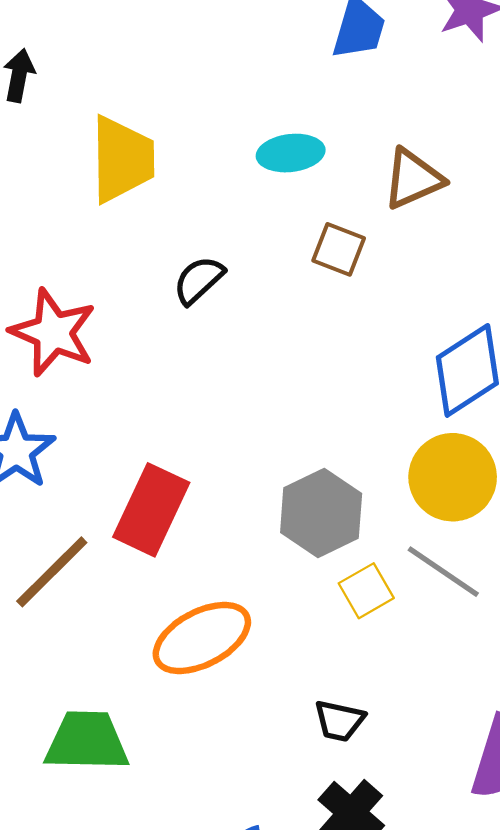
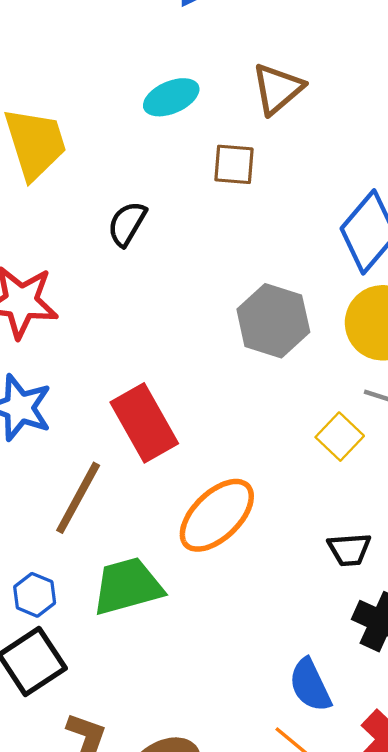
red rectangle: (151, 510) -> (144, 423), turned -38
gray hexagon: (321, 513) -> (273, 321), moved
green trapezoid: (87, 741) -> (128, 586), moved

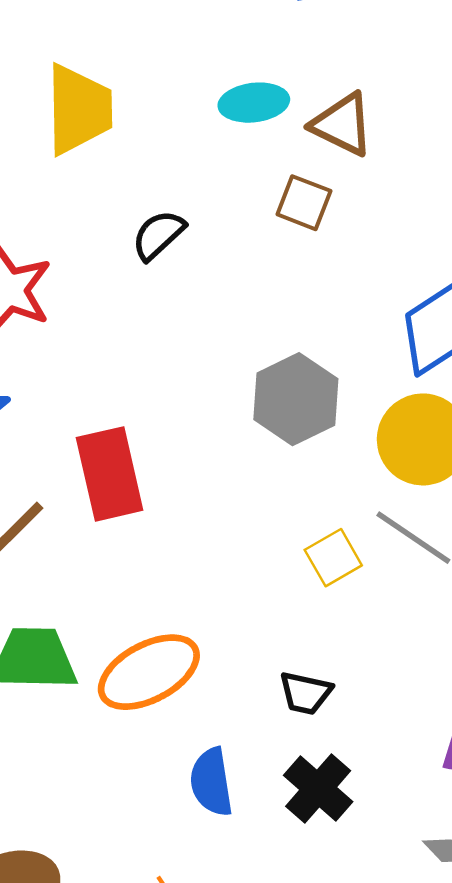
brown triangle: (278, 89) -> (342, 124), moved, turned 50
orange ellipse: (217, 515) -> (149, 672), moved
blue semicircle: (310, 685) -> (211, 782), moved

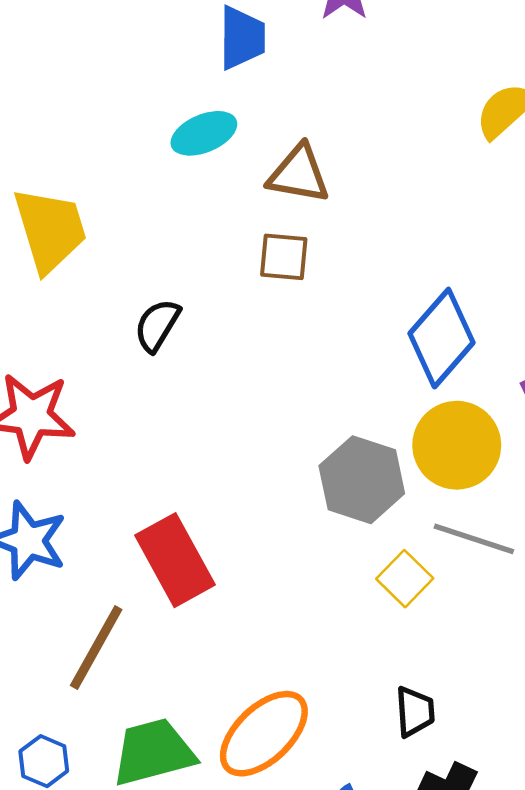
cyan ellipse: (254, 103) -> (204, 133), moved
gray hexagon: (296, 399) -> (362, 480), moved
black trapezoid: (306, 693) -> (415, 712), turned -90

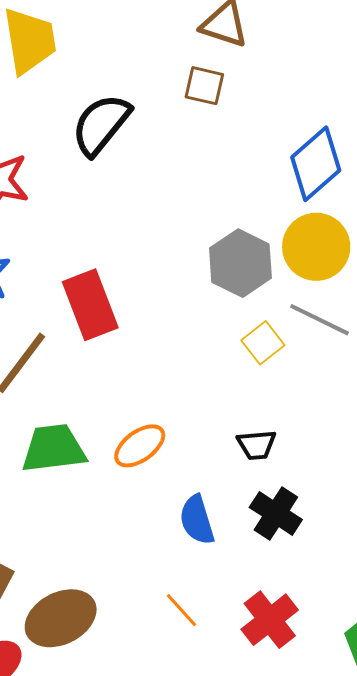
black semicircle: (157, 325) -> (101, 124), size x1.6
black trapezoid: (415, 712) -> (257, 445), turned 81
orange ellipse: (264, 734) -> (140, 446), size x0.7

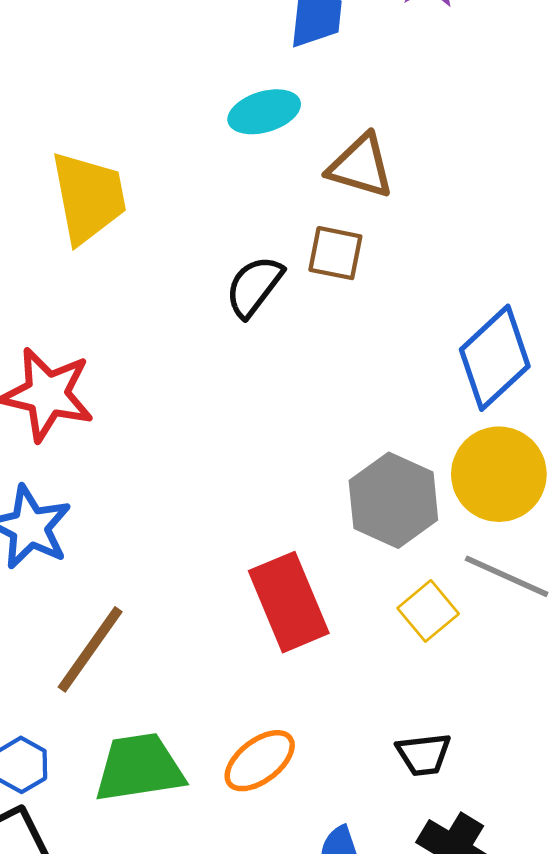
black semicircle: (101, 124) -> (254, 286), moved, size x0.7
red rectangle: (90, 305) -> (289, 602), moved

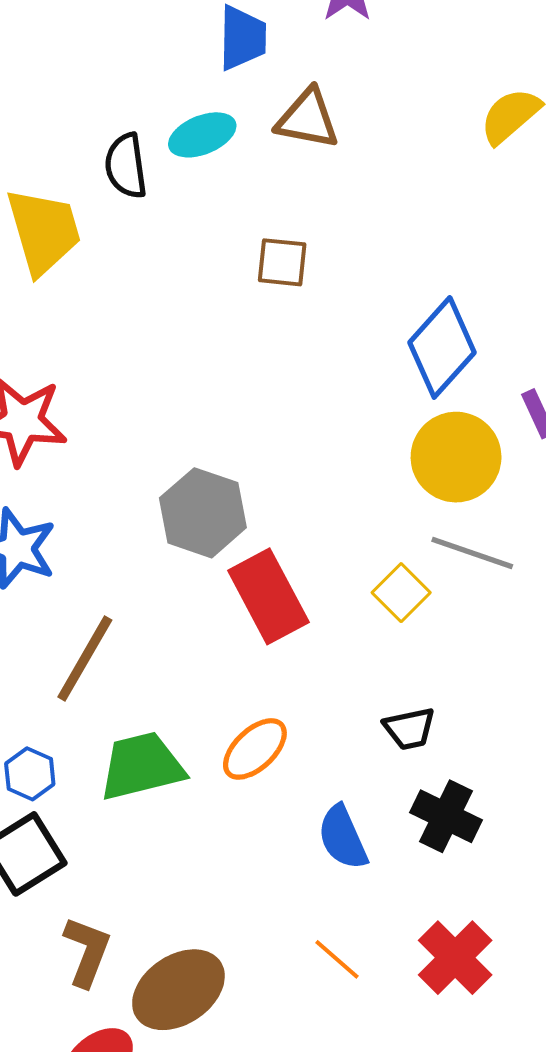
brown triangle: (361, 166) -> (308, 119), moved
black semicircle: (254, 286) -> (126, 166), moved, turned -40
gray hexagon: (393, 500) -> (203, 513), moved

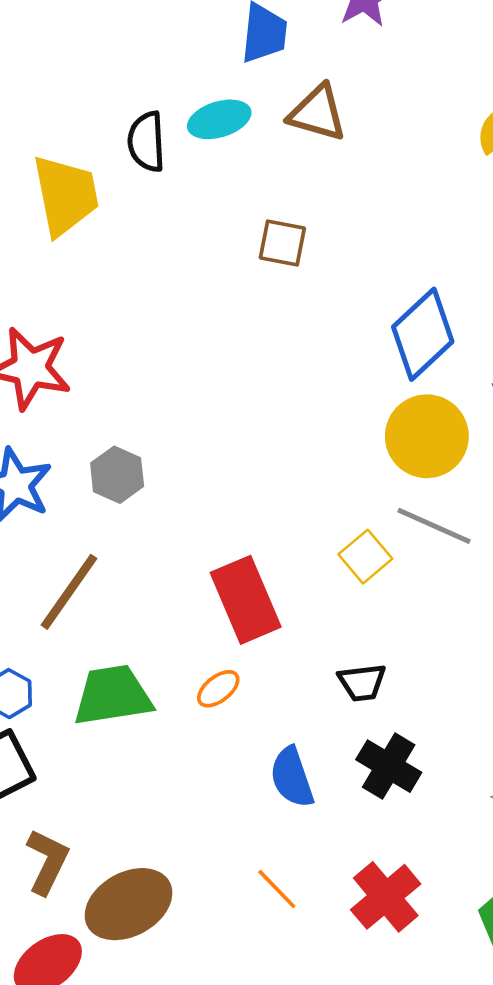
gray hexagon: (203, 513) -> (117, 475), moved, size x0.7
red rectangle: (268, 596) -> (246, 600), moved
orange ellipse: (255, 749) -> (218, 689), size x0.7

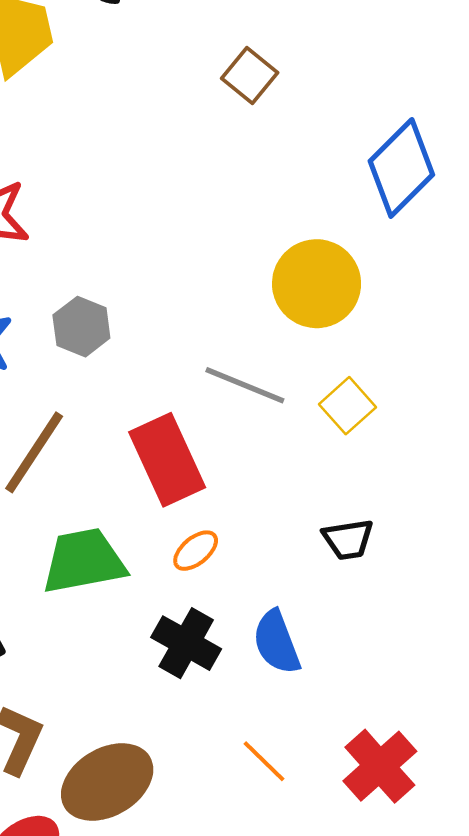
brown square: (282, 243) -> (250, 76), turned 30
yellow circle: (427, 436) -> (317, 284), moved
gray line: (434, 526) -> (245, 385), moved
red rectangle: (246, 600) -> (167, 460), moved
black cross: (389, 766) -> (186, 643), moved

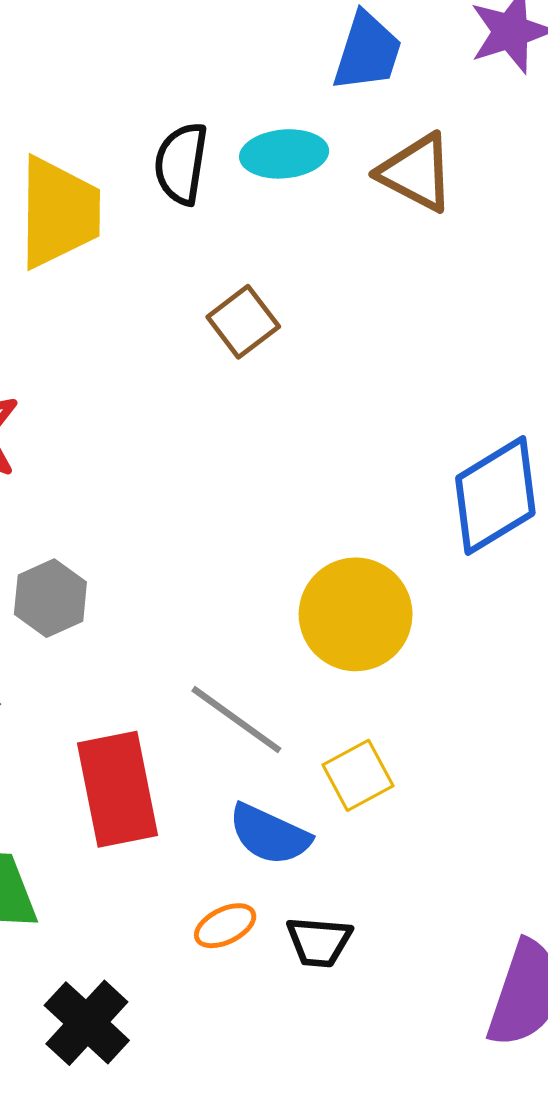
brown square: (250, 76) -> (243, 322), moved
orange ellipse: (196, 551) -> (225, 926), moved
blue semicircle: (277, 642) -> (269, 834), moved, turned -58

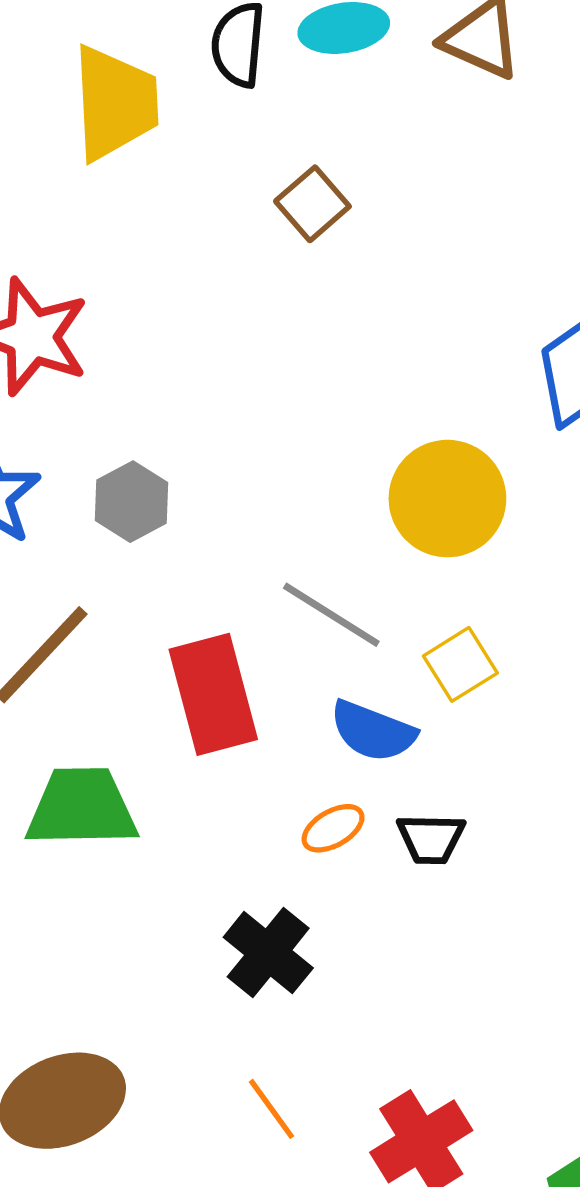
black cross: (87, 1023) -> (268, 953), moved

